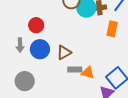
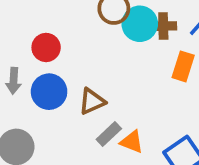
gray rectangle: (75, 70) -> (109, 134), turned -48

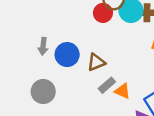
red circle: (46, 47) -> (103, 13), moved

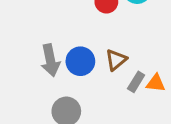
gray arrow: (43, 46) -> (50, 60), size x1.5

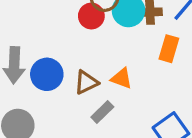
orange triangle: (156, 83) -> (122, 78), moved

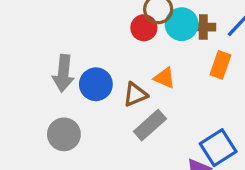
orange triangle: (122, 78) -> (164, 78), moved
gray rectangle: (102, 112) -> (150, 125), size x1.4

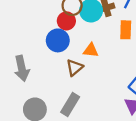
blue circle: (96, 84) -> (58, 40), moved
gray rectangle: (150, 125) -> (70, 104), moved

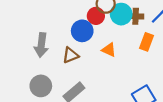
brown triangle: (75, 68) -> (71, 55), moved

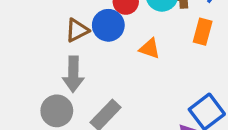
gray arrow: (41, 45) -> (73, 74), moved
brown triangle: (71, 55) -> (77, 30), moved

